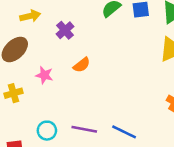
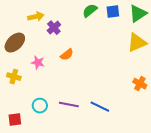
yellow arrow: (30, 16) -> (36, 17), moved
yellow cross: (13, 93) -> (14, 77), turned 32

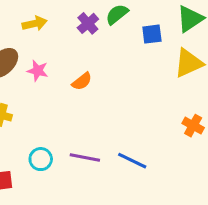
blue square: (113, 12) -> (152, 34), moved
purple cross: (54, 28) -> (88, 23), moved
pink star: (38, 63) -> (38, 71), moved

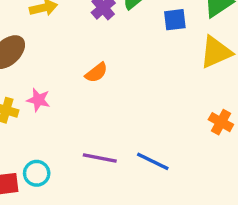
pink star: (38, 71) -> (38, 100), moved
cyan circle: (41, 159) -> (37, 173), moved

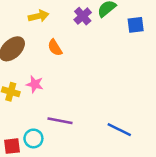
orange semicircle: (96, 73) -> (55, 48), moved, turned 96
purple line: (100, 158) -> (60, 121), moved

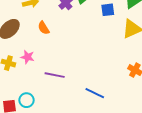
purple line: (60, 121) -> (55, 75), moved

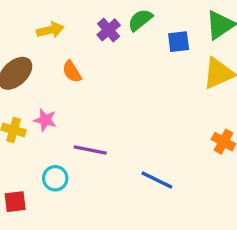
cyan circle: (26, 100) -> (55, 178), moved

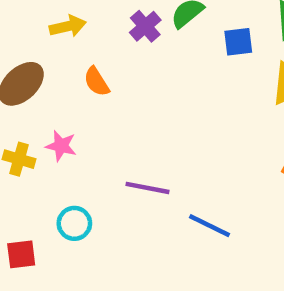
purple line: (90, 150) -> (147, 188), moved

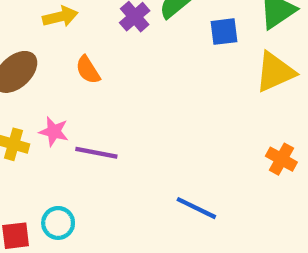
purple line: (147, 188) -> (96, 153), moved
cyan circle: (74, 223) -> (58, 223), moved

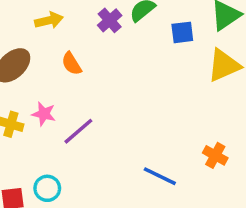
purple line: (96, 153) -> (78, 131), turned -52
orange cross: (281, 159) -> (215, 155), moved

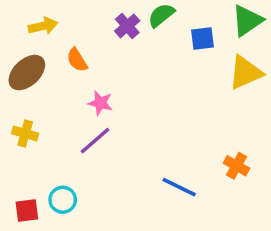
yellow arrow: (49, 20) -> (43, 26), moved
orange semicircle: (71, 64) -> (77, 60), moved
pink star: (44, 114) -> (100, 103), moved

